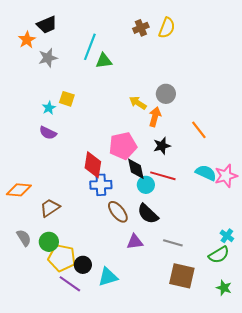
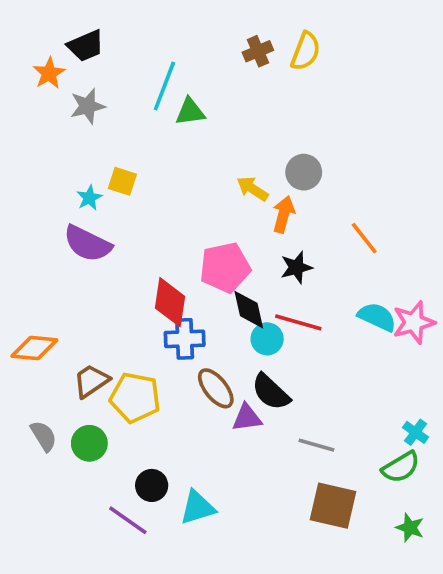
purple semicircle: (48, 133) -> (88, 244), size x1.5
purple triangle: (135, 242) -> (247, 418), moved
yellow pentagon: (62, 258) -> (135, 398), moved

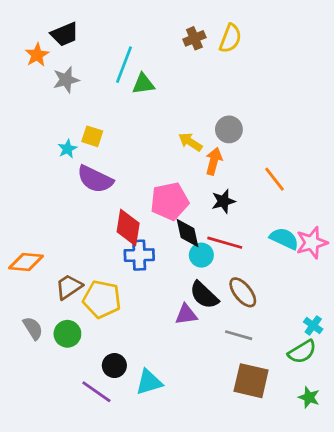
purple semicircle: (88, 244) -> (95, 179), moved
brown ellipse: (216, 388) -> (243, 292), moved

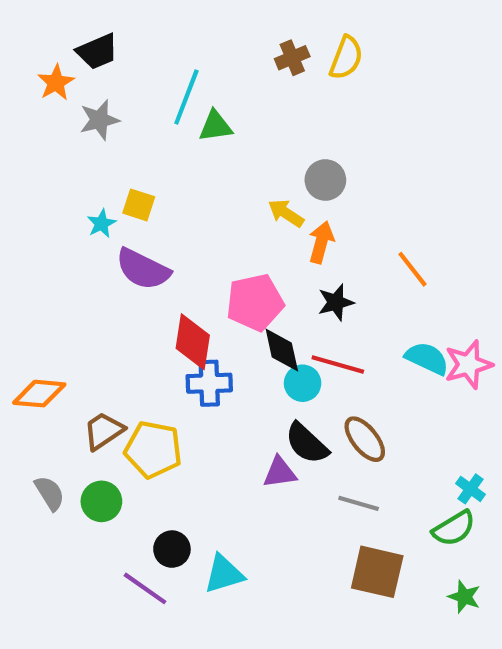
gray circle: (229, 129) -> (325, 180), moved

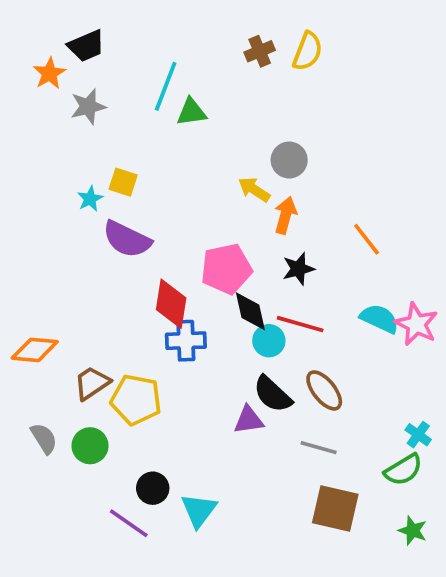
pink star: (468, 365) -> (416, 324), turned -30
cyan triangle: (224, 574) -> (199, 510), turned -36

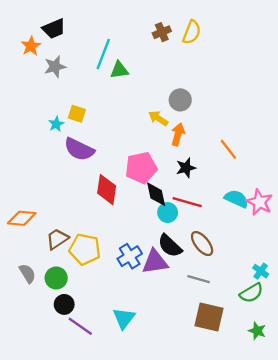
blue cross: (186, 341) -> (130, 256), moved, turned -30
purple triangle: (249, 420) -> (155, 262), size x1.4
black circle: (153, 488) -> (64, 304), moved

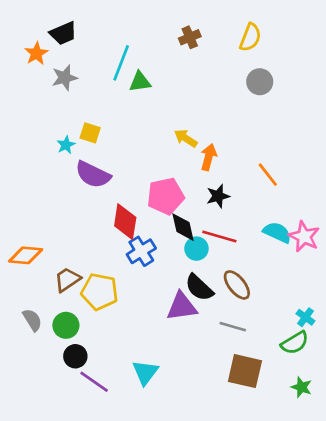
yellow semicircle: (192, 32) -> (250, 37), moved
gray circle: (180, 100) -> (260, 82), moved
blue cross: (130, 256) -> (141, 251), moved

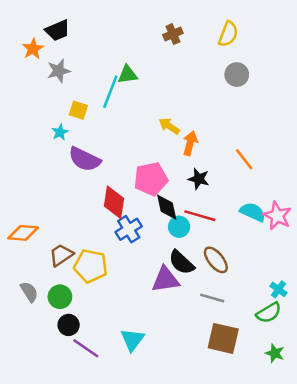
cyan line: (121, 63) -> (110, 92), moved
yellow square: (90, 133) -> (78, 110), moved
black star: (218, 196) -> (199, 179), turned 30

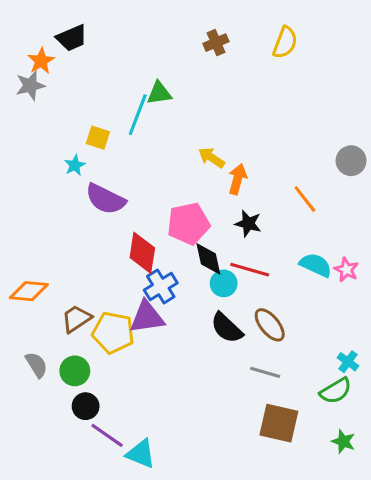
gray star: (59, 71) -> (30, 86), moved
gray circle: (237, 75) -> (351, 161), moved
pink star: (277, 216) -> (346, 270), size x0.7
purple triangle: (166, 280) -> (147, 317), moved
cyan triangle: (132, 340) -> (141, 454), moved, turned -45

